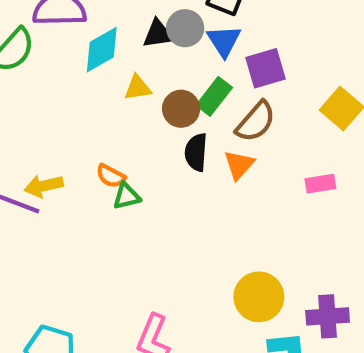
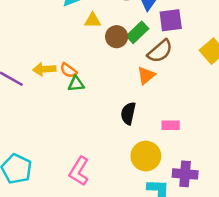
black semicircle: (196, 152) -> (128, 113), moved
pink rectangle: (320, 184) -> (171, 125), moved
yellow arrow: (44, 186) -> (44, 69), moved

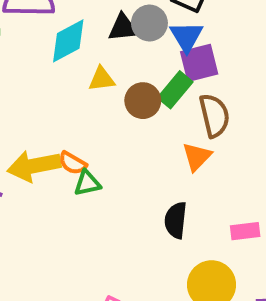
purple square: (171, 20) -> (199, 63), moved
brown semicircle: (160, 51) -> (214, 116), turned -56
yellow arrow: (44, 69) -> (34, 166), size x1.4

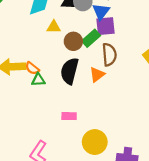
black semicircle: (176, 220) -> (70, 71), moved, size x1.4
pink rectangle: (245, 231) -> (69, 116), moved

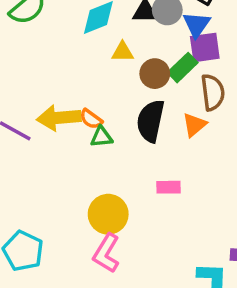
pink rectangle: (69, 116) -> (168, 187), moved
yellow circle: (95, 142) -> (108, 214), moved

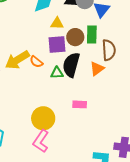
purple square: (205, 47) -> (57, 45), moved
green rectangle: (183, 68) -> (92, 34), turned -48
yellow arrow: (59, 118) -> (17, 60), turned -30
green triangle: (101, 137) -> (57, 73), moved

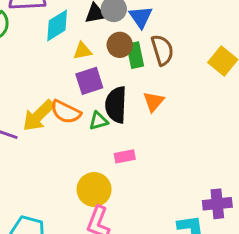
brown circle: (75, 37) -> (120, 45), moved
brown semicircle: (109, 50) -> (162, 50), moved
orange semicircle: (36, 62) -> (66, 112), size x1.5
pink rectangle: (80, 104) -> (125, 156), moved

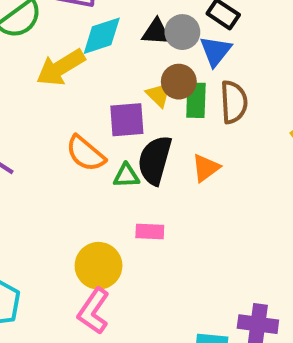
yellow triangle: (82, 51) -> (159, 95), moved, turned 42
yellow arrow: (38, 116) -> (61, 68), moved

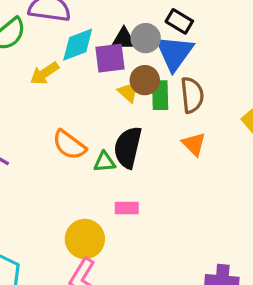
blue triangle: (216, 51) -> (174, 53), size x1.4
yellow arrow: (61, 68) -> (44, 73), size x0.7
purple square: (127, 120) -> (110, 58), moved
orange triangle: (206, 168) -> (194, 144), moved, turned -36

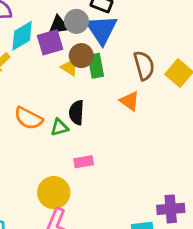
brown semicircle: (192, 95) -> (144, 66), moved
black semicircle: (128, 147) -> (76, 113), size x0.7

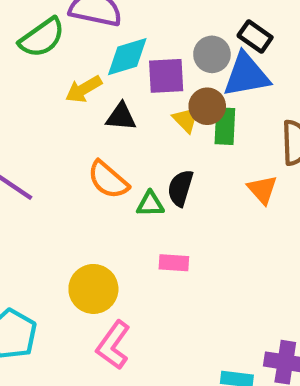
black triangle: (59, 25) -> (121, 117), moved
blue triangle: (102, 30) -> (246, 75), turned 40
yellow circle: (54, 193) -> (93, 289), moved

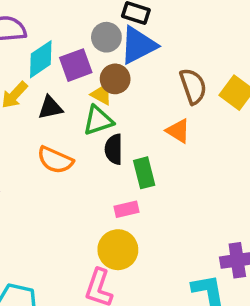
green rectangle: (225, 126) -> (144, 173), moved
green triangle: (150, 204) -> (98, 120), moved, size x1.4
yellow circle: (93, 289) -> (118, 250), moved

